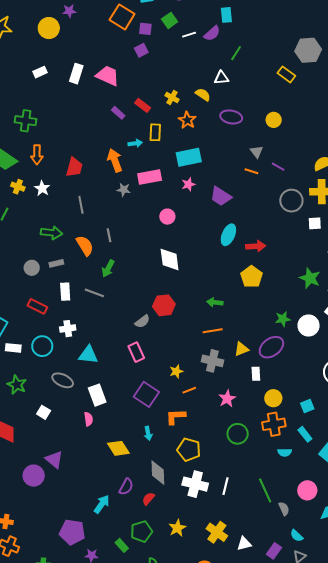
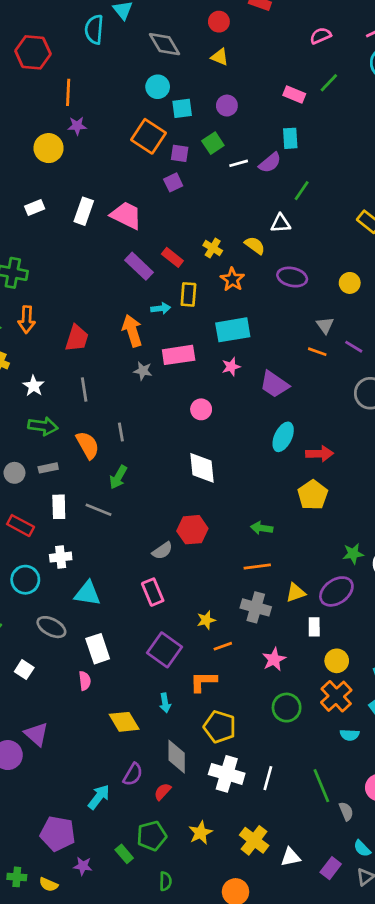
purple rectangle: (118, 113) -> (139, 266), size x1.5
white star: (42, 188) -> (34, 386), moved
orange cross: (274, 424) -> (336, 696), turned -35

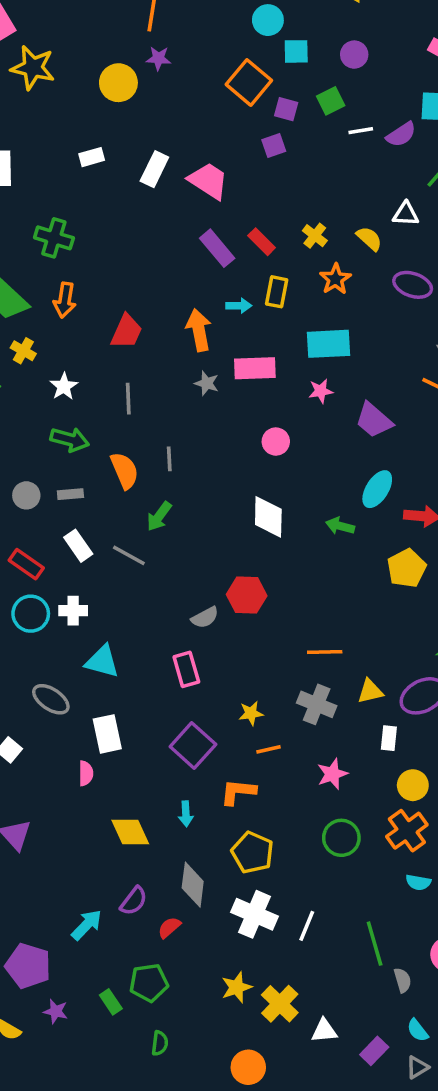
white rectangle: (59, 507) -> (78, 546), turned -40
green arrow: (262, 528) -> (340, 526), moved
cyan circle: (25, 580) -> (31, 614), moved
yellow star: (200, 833) -> (237, 987), moved

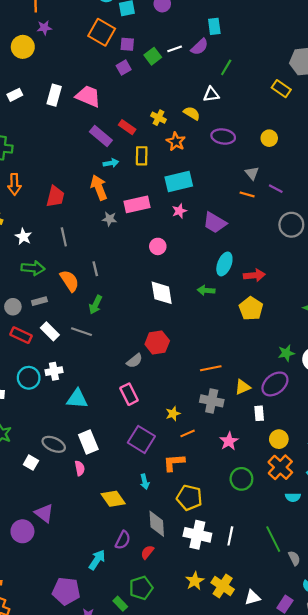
green square: (331, 101) -> (153, 56), moved
cyan arrow: (239, 306) -> (111, 163), moved
red rectangle: (26, 564) -> (21, 335), moved
gray ellipse: (51, 699) -> (54, 444), moved

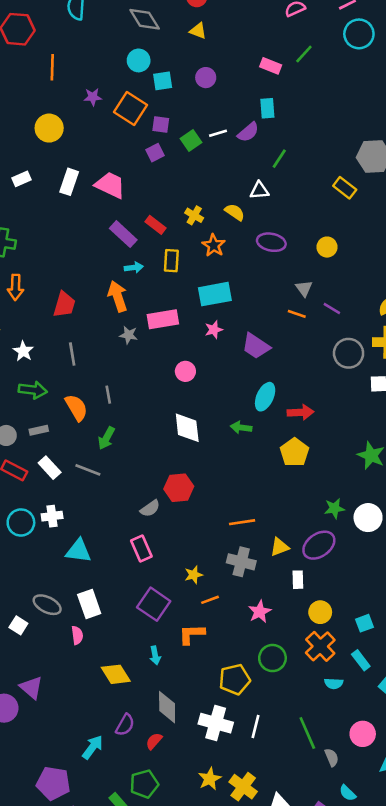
purple star: (44, 28) -> (93, 97), moved
yellow circle: (23, 47) -> (49, 128), moved
yellow pentagon: (189, 498) -> (235, 679), moved, turned -30

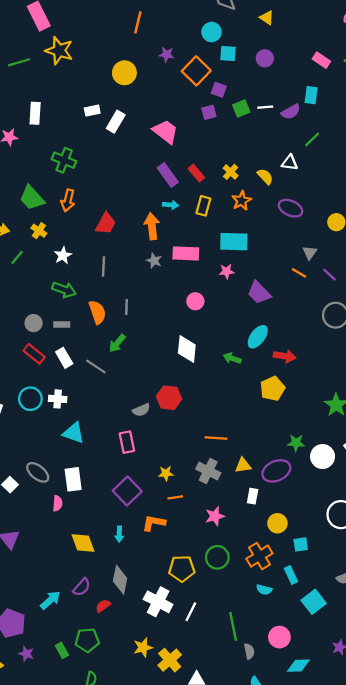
white rectangle: (69, 182) -> (116, 122), moved
yellow circle: (320, 612) -> (277, 523), moved

